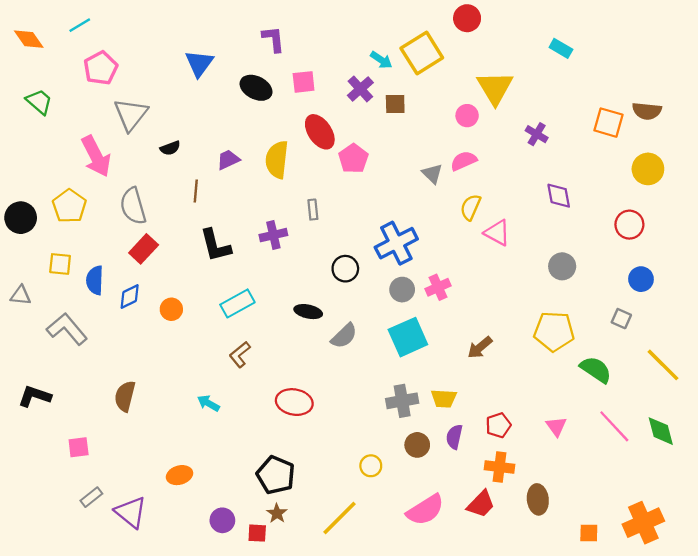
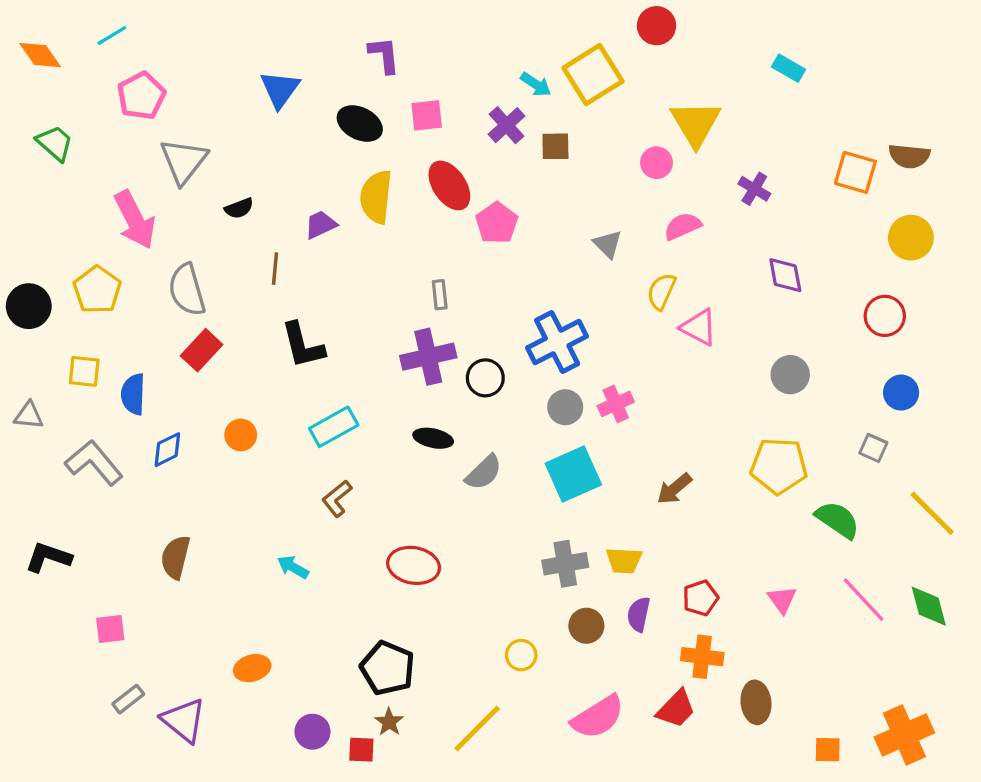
yellow semicircle: (277, 160) -> (376, 197), moved
pink semicircle: (464, 161) -> (683, 226), moved
purple cross: (273, 235) -> (428, 357), moved, size x1.4
blue diamond: (130, 296) -> (167, 450), moved

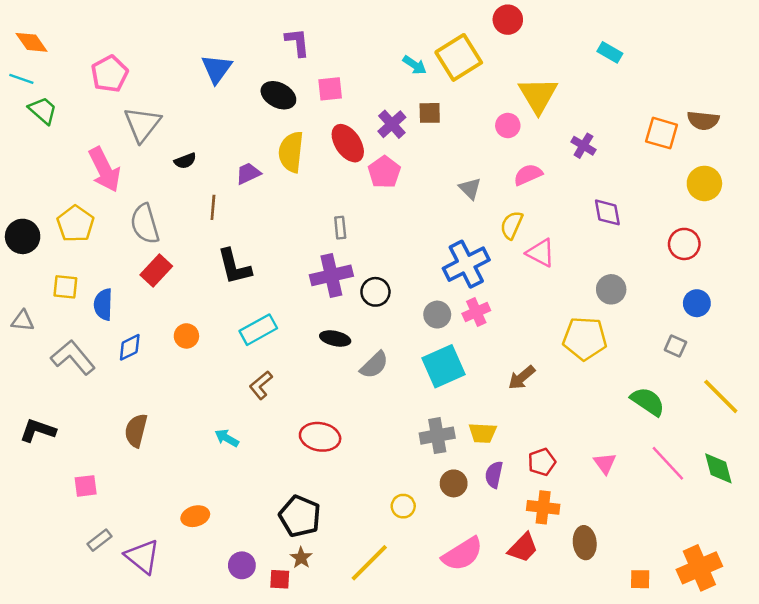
cyan line: (112, 35) -> (21, 79), moved, turned 50
purple cross: (506, 125) -> (392, 124), moved
blue cross: (557, 342) -> (466, 264), moved
yellow pentagon: (779, 466) -> (585, 338), moved

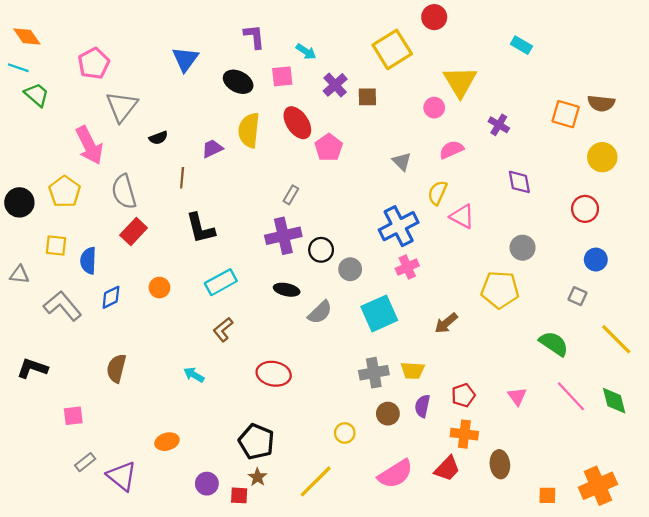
cyan arrow: (415, 65) -> (306, 52), moved
purple cross: (392, 124) -> (335, 85), moved
gray rectangle: (340, 228) -> (291, 195), turned 36
gray circle: (437, 315) -> (350, 269), moved

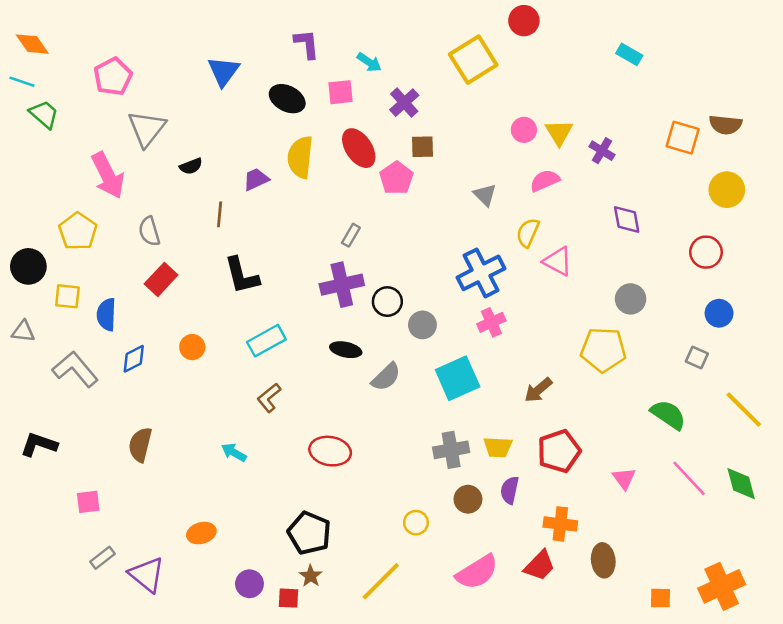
yellow triangle: (460, 82) -> (559, 132), moved, size x0.7
brown square: (367, 97) -> (422, 147), moved
gray semicircle: (124, 192) -> (149, 231), size x0.7
black circle: (19, 202) -> (28, 266), moved
red pentagon: (463, 395) -> (559, 451), moved, size x1.5

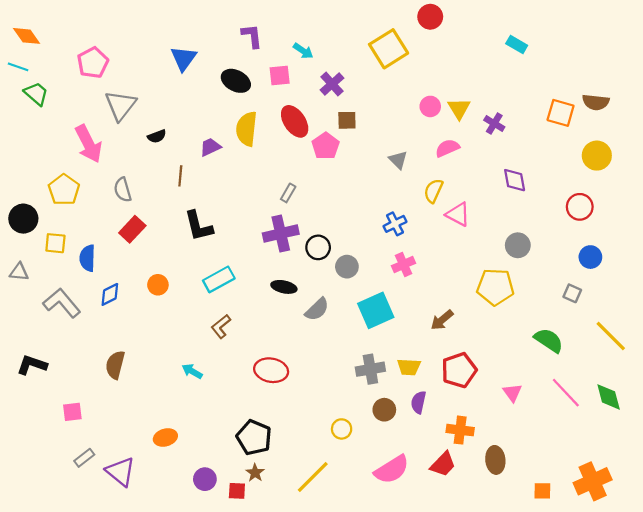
blue cross: (481, 273) -> (395, 224), size x0.6

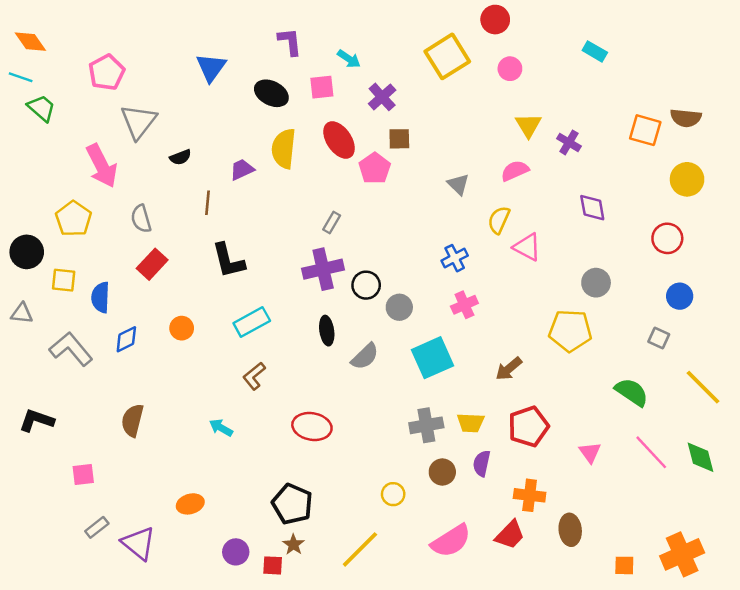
pink circle: (430, 106) -> (510, 69), moved
black ellipse: (284, 287) -> (327, 331), turned 70

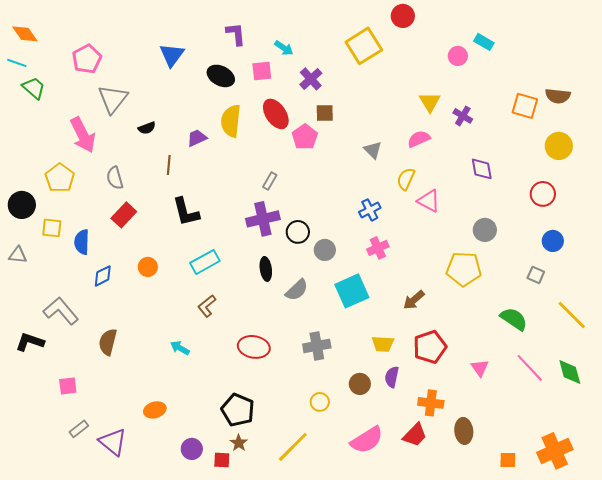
pink circle: (510, 69) -> (458, 56), moved
gray L-shape: (71, 349) -> (61, 311), moved
gray cross: (426, 425) -> (317, 346), moved

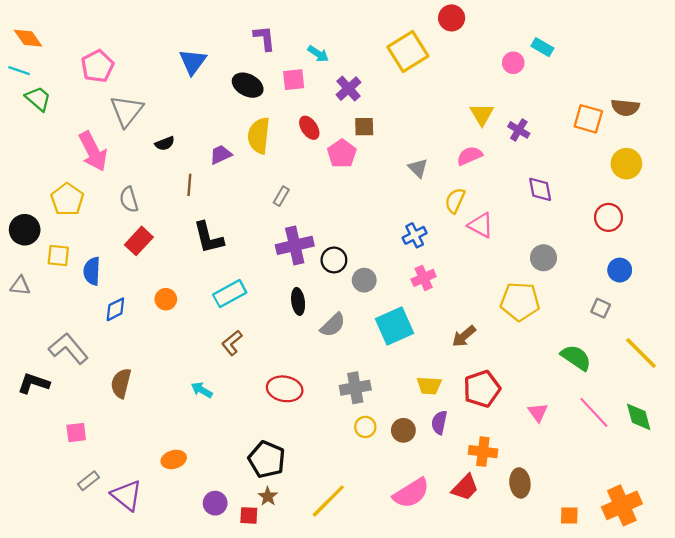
red ellipse: (276, 114) -> (309, 128), size x0.7
gray rectangle: (270, 181) -> (281, 196), moved
yellow circle: (320, 402) -> (365, 427), moved

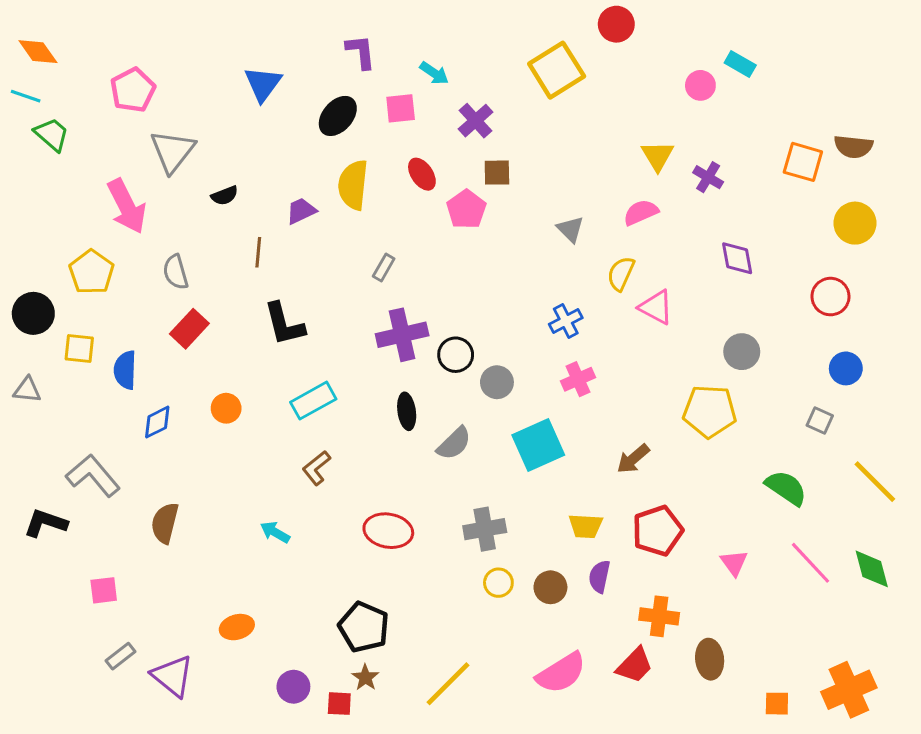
black ellipse: (248, 85) -> (338, 116), turned -76

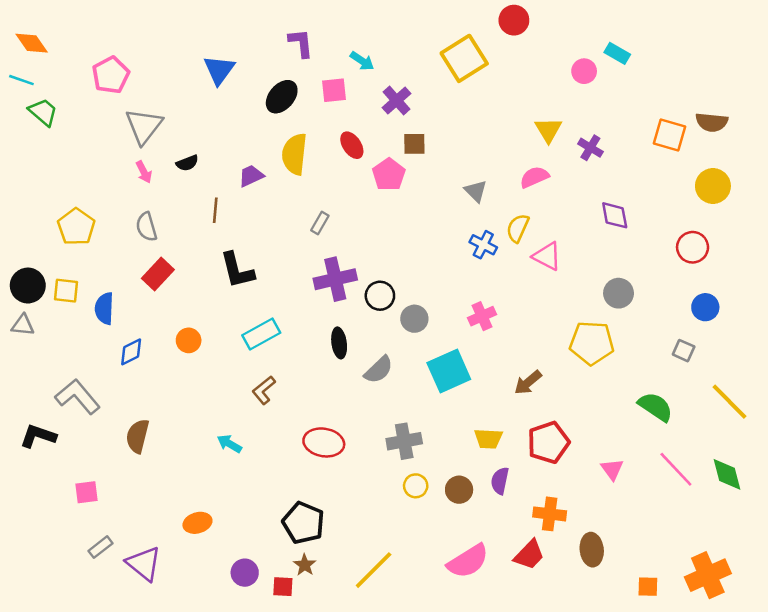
pink arrow: (127, 206) -> (144, 172), moved, size x0.5
black circle: (33, 313) -> (28, 286), moved
blue cross: (566, 321) -> (483, 245), moved, turned -36

